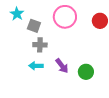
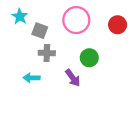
cyan arrow: (36, 66) -> (31, 78), moved
green circle: (86, 72) -> (89, 58), moved

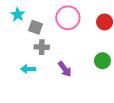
green circle: (89, 58) -> (102, 61), moved

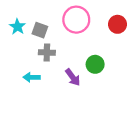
cyan star: (18, 15) -> (17, 27), moved
green circle: (102, 61) -> (95, 64), moved

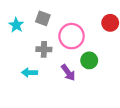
pink circle: (76, 20) -> (72, 36), moved
gray square: (40, 30) -> (43, 18), moved

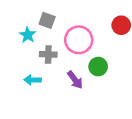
cyan star: (16, 25) -> (28, 35), moved

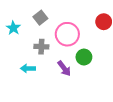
gray square: (47, 20) -> (40, 18), turned 32
cyan star: (28, 35) -> (13, 28), moved

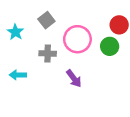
green circle: (84, 57) -> (110, 46), moved
cyan arrow: (28, 68) -> (18, 75), moved

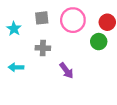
gray square: (46, 20) -> (42, 18), turned 32
pink circle: (77, 39) -> (73, 20), moved

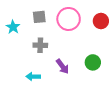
green circle: (99, 42) -> (93, 62), moved
cyan arrow: (16, 67) -> (33, 77), moved

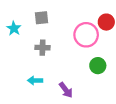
pink circle: (69, 19) -> (86, 35), moved
purple arrow: (63, 66) -> (66, 90), moved

